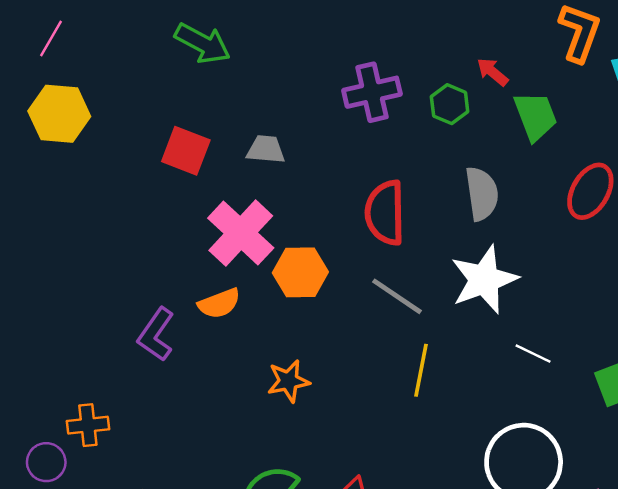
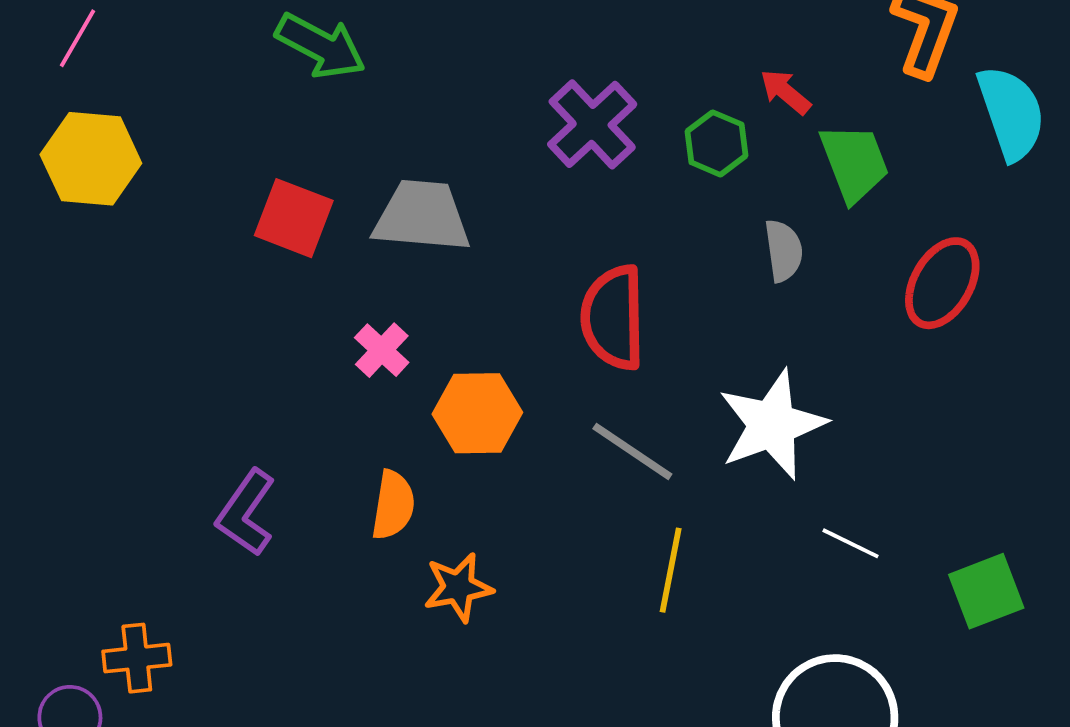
purple cross: (372, 92) -> (592, 124), turned -30
gray trapezoid: (266, 150) -> (422, 216), size x1.6
gray semicircle: (482, 194) -> (783, 251), moved, size x0.7
pink cross: (241, 233) -> (382, 350), size x0.5
orange semicircle: (219, 303) -> (393, 505), moved, turned -60

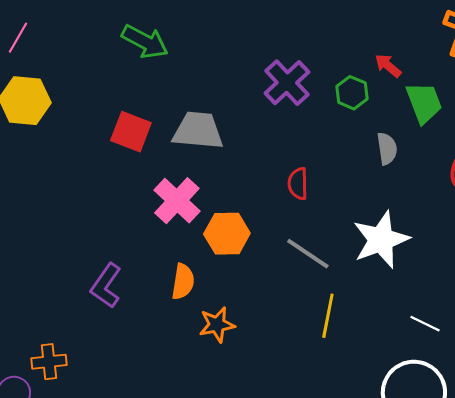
red semicircle: (613, 318) -> (298, 184), size x0.6
pink cross: (382, 350) -> (177, 201), size x1.6
white line: (850, 543) -> (425, 324), moved

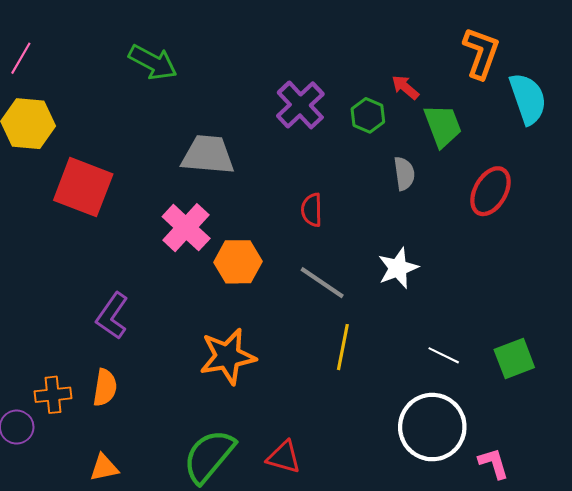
red square: (131, 132) -> (83, 187), moved, size x1.4
white star: (381, 240) -> (398, 268), size x0.7
orange semicircle: (183, 282) -> (105, 388), moved
orange star: (217, 325) -> (228, 356), size x1.5

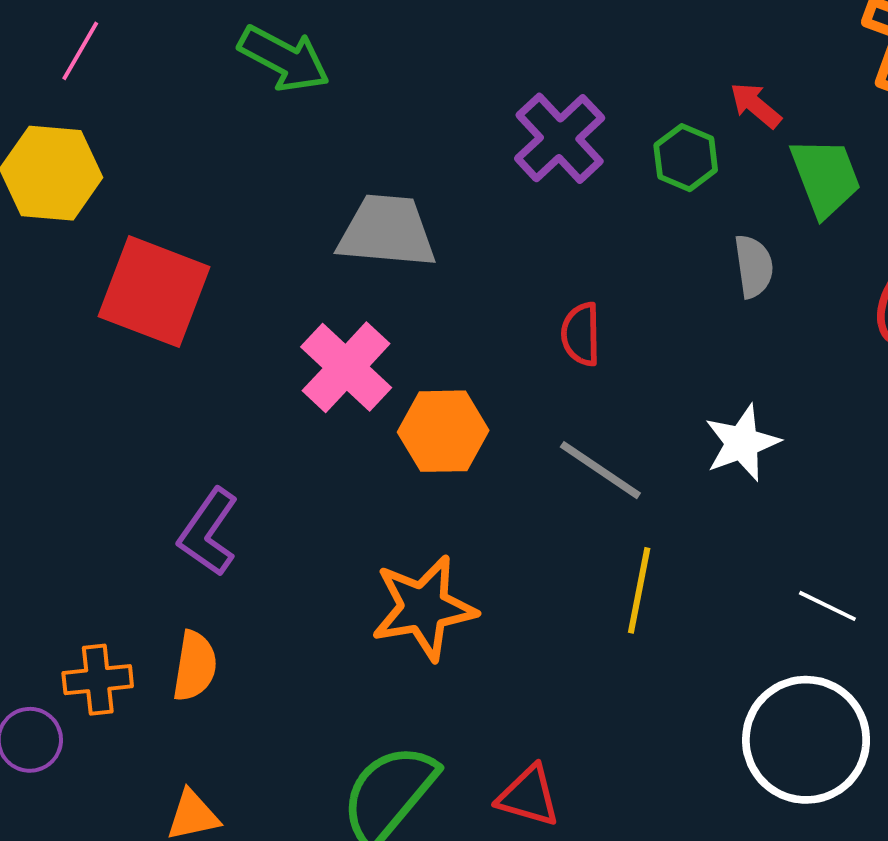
pink line: (21, 58) -> (80, 51), moved

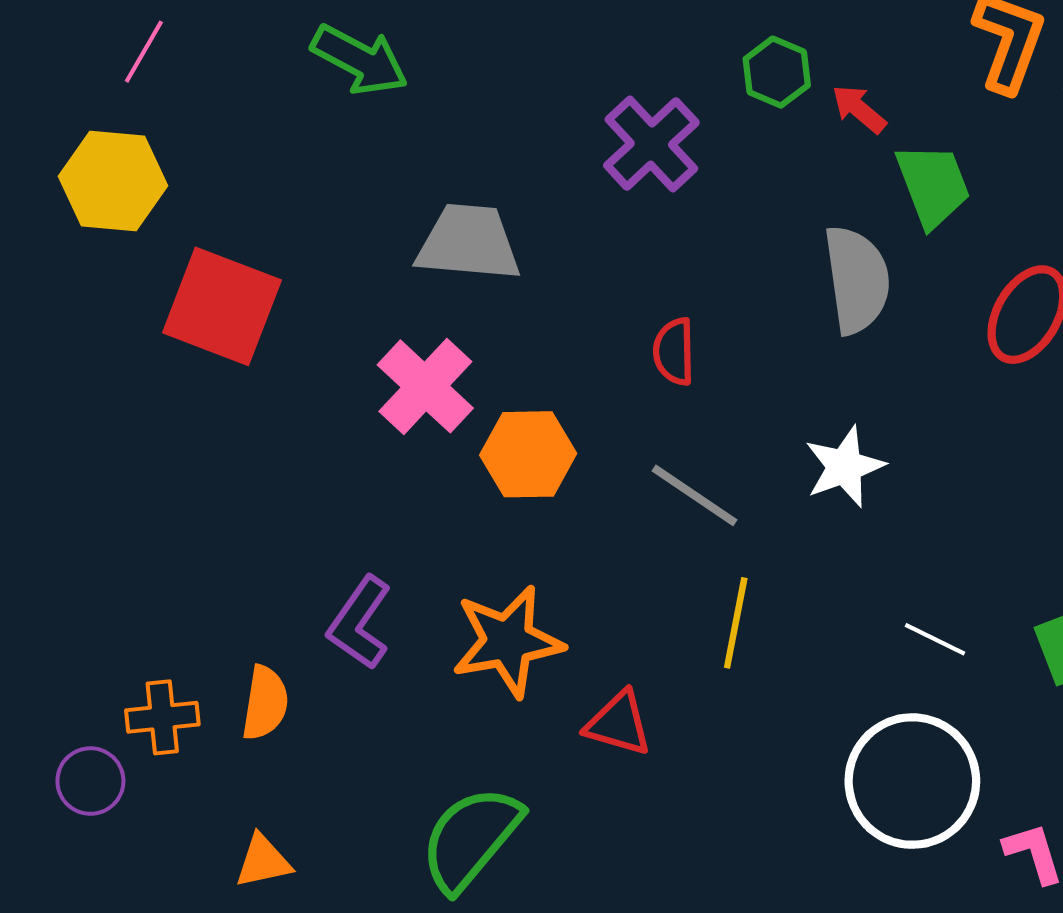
green hexagon: (686, 158) -> (777, 72), moved
gray semicircle: (754, 266) -> (857, 280), size x1.6
purple L-shape: (208, 532) -> (360, 623), moved
red triangle: (529, 796) -> (619, 723), moved

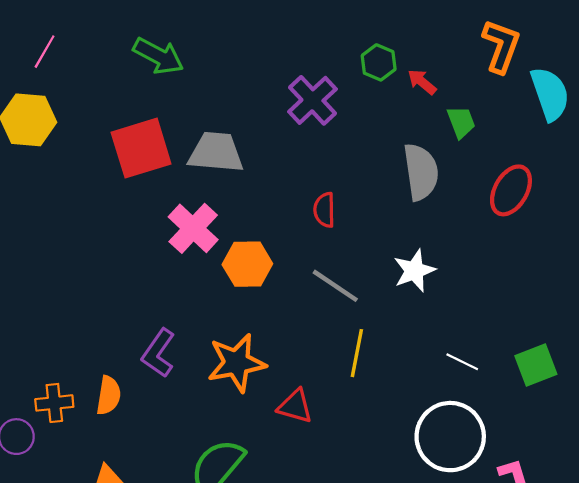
green trapezoid: (933, 185) -> (461, 122), size x0.7
red square: (222, 306) -> (141, 148), moved, turned -38

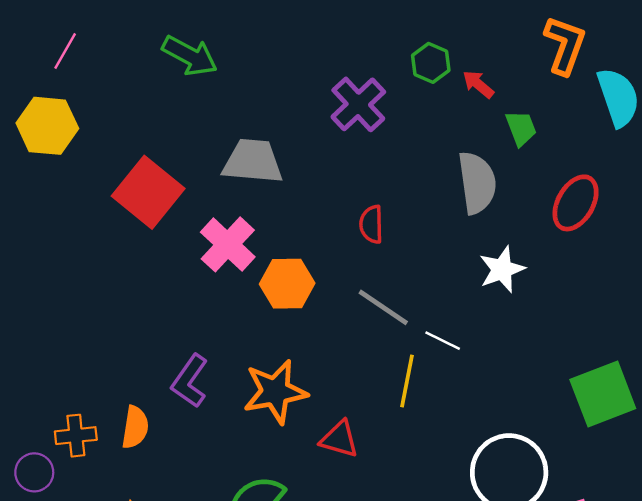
red square: (141, 148) -> (148, 192), moved, turned -34
white star: (414, 271) -> (502, 269), moved
white line: (462, 362) -> (443, 341), moved
green square: (536, 365) -> (603, 394), size x1.4

